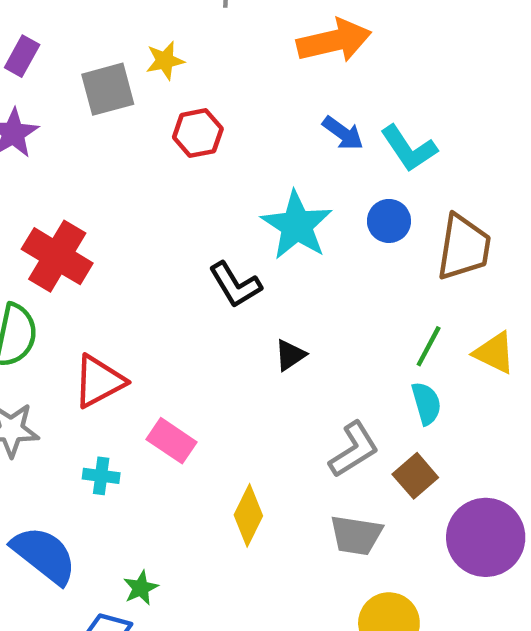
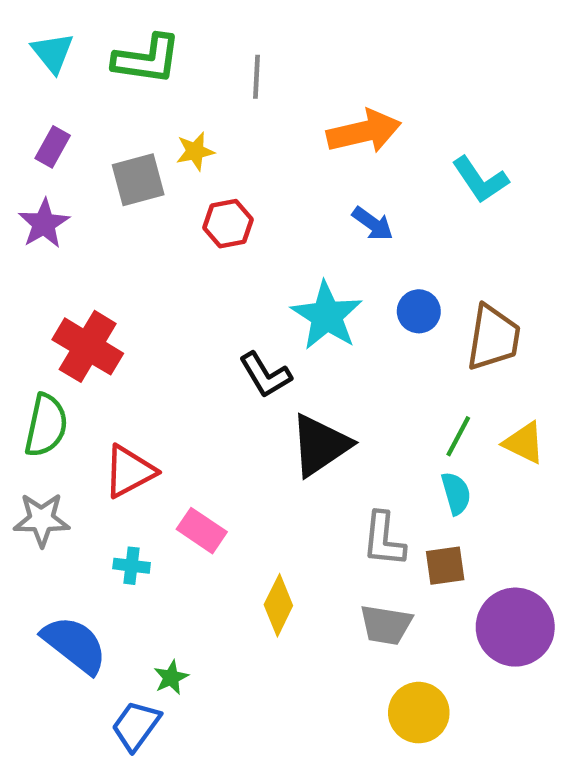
cyan L-shape: (409, 148) -> (480, 180), moved
black triangle: (290, 355) -> (320, 445), size x2.0
gray L-shape: (354, 449) -> (384, 539), turned 128
brown square: (415, 476) -> (445, 566), turned 33

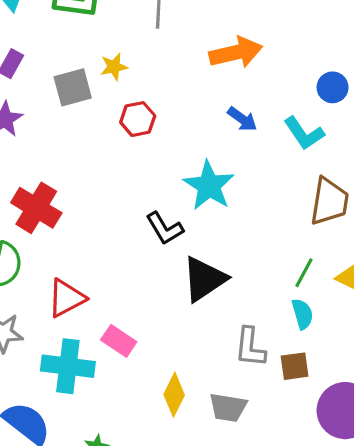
cyan L-shape: (480, 180) -> (304, 133), moved
blue circle: (419, 311) -> (333, 87), moved
cyan cross: (132, 566) -> (68, 366), size x2.0
gray trapezoid: (386, 625) -> (228, 407), moved

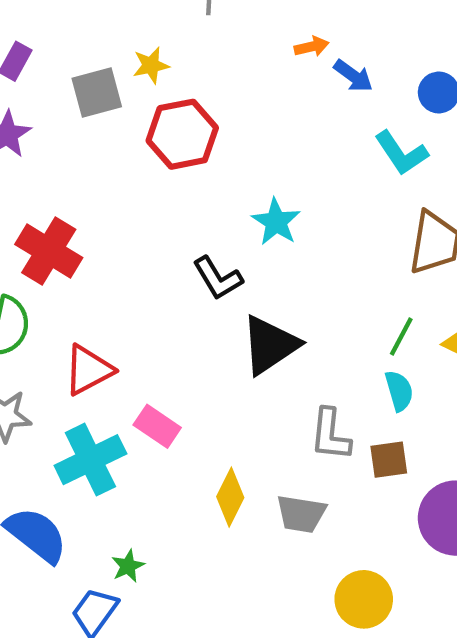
orange arrow: (236, 53) -> (312, 47), size x0.5
red hexagon: (138, 119) -> (182, 134), size x1.5
blue arrow: (242, 119) -> (353, 76), moved
cyan star: (209, 186) -> (276, 222), size x0.7
cyan cross: (68, 366) -> (90, 460), turned -33

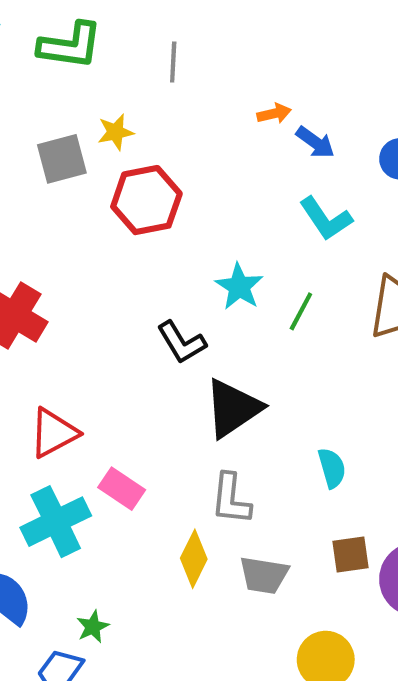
cyan L-shape: (401, 153) -> (326, 219), moved
green line: (401, 337) -> (301, 311), moved
cyan semicircle: (399, 391) -> (332, 468), moved
gray L-shape: (330, 435) -> (231, 499), moved
brown square: (389, 460) -> (350, 555), moved

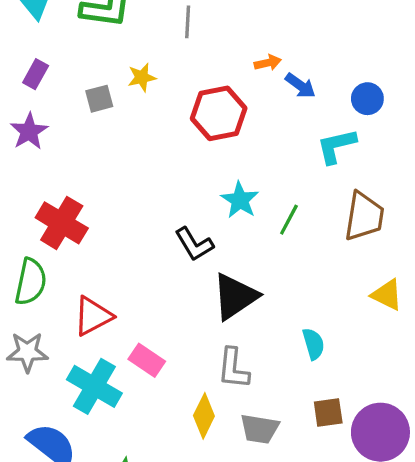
gray square: (62, 159) -> (99, 99), size x0.7
red hexagon: (146, 200) -> (219, 113), moved
cyan L-shape: (326, 219) -> (336, 146), moved, turned 111
cyan cross: (56, 522) -> (94, 386), turned -34

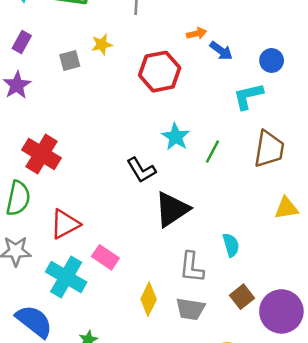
yellow triangle: (387, 295) -> (286, 208), turned -35
gray L-shape: (233, 368) -> (192, 267), moved
brown square: (328, 413) -> (242, 297), turned -30

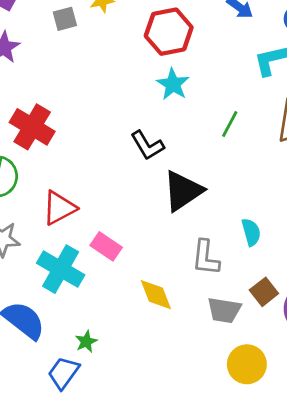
cyan star: (176, 137) -> (173, 84), moved
yellow diamond: (149, 299) -> (156, 295), turned -48
gray trapezoid: (190, 309) -> (224, 310), moved

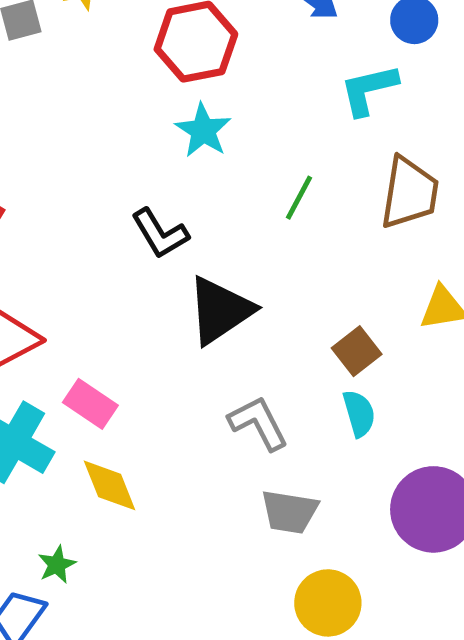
cyan semicircle: (251, 232) -> (359, 413), moved
gray L-shape: (206, 258) -> (258, 423), turned 147
brown square: (264, 292) -> (357, 351), moved
yellow diamond: (156, 295) -> (110, 485), moved

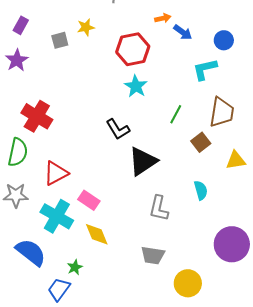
brown square: (357, 351) -> (201, 142), moved
cyan semicircle: (359, 413) -> (201, 190), moved
gray L-shape: (258, 423) -> (159, 208), turned -140
gray trapezoid: (289, 512) -> (153, 255), moved

